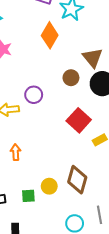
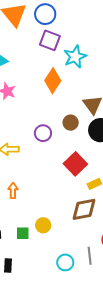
purple circle: (34, 95) -> (43, 133), moved
brown diamond: (77, 180) -> (84, 209), moved, turned 60

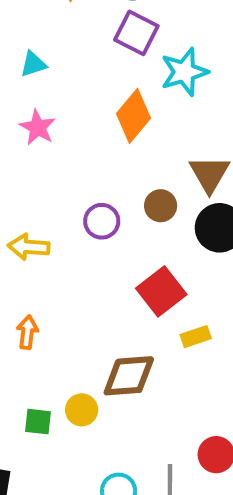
brown diamond: (84, 209) -> (129, 376), moved

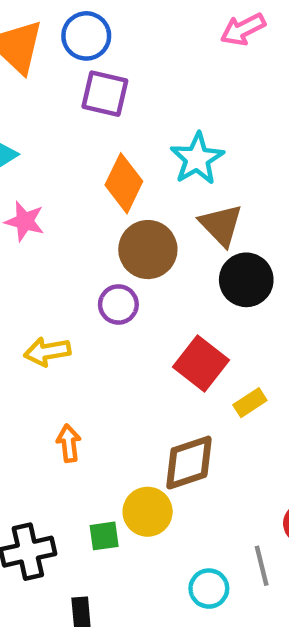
cyan star: (184, 72) -> (197, 159), moved
brown circle: (161, 206) -> (148, 250), moved, size x1.6
yellow circle: (82, 410) -> (148, 512), size x1.4

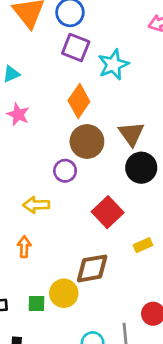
cyan star: (197, 159) -> (113, 65), moved
yellow arrow: (47, 352) -> (36, 205), moved
yellow rectangle: (250, 403) -> (143, 245), moved

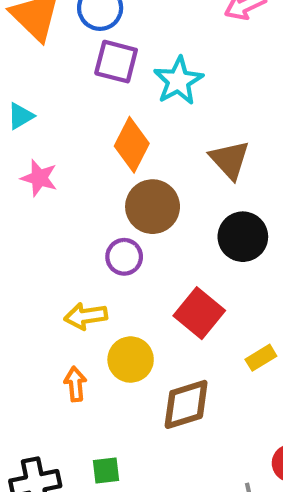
brown triangle: (131, 134) -> (230, 160), moved
yellow circle: (64, 293) -> (131, 360), moved

